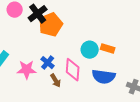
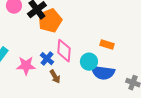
cyan circle: (90, 50) -> (89, 62), moved
pink diamond: (73, 70) -> (64, 51), moved

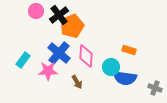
blue cross: (47, 59) -> (59, 53), moved, size x1.6

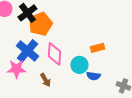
orange rectangle: (129, 50) -> (97, 48), turned -32
blue semicircle: (125, 78) -> (93, 76), size x0.6

